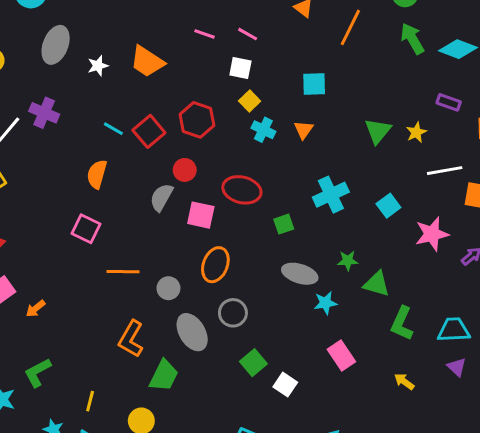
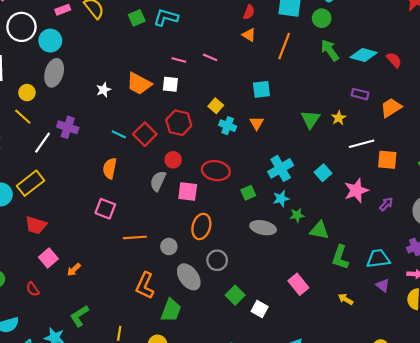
gray ellipse: (56, 45) -> (54, 73), moved
white square: (240, 68) -> (170, 84), moved
cyan star: (325, 303) -> (281, 199), moved

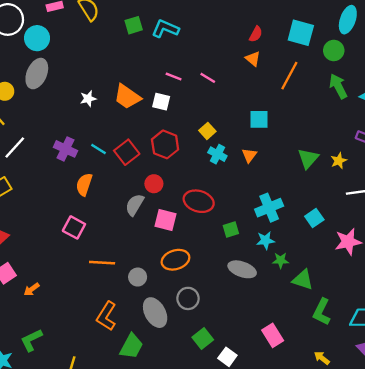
purple cross: (68, 127) -> (66, 149), moved
orange ellipse: (201, 226) -> (175, 260), turned 50

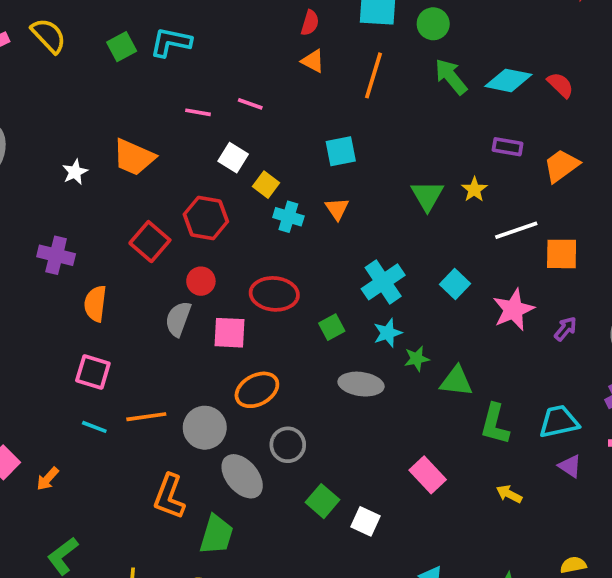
white square: (161, 102) -> (233, 158), moved, turned 30
cyan line: (99, 149) -> (94, 427), moved
gray circle: (138, 277) -> (205, 428), size x1.5

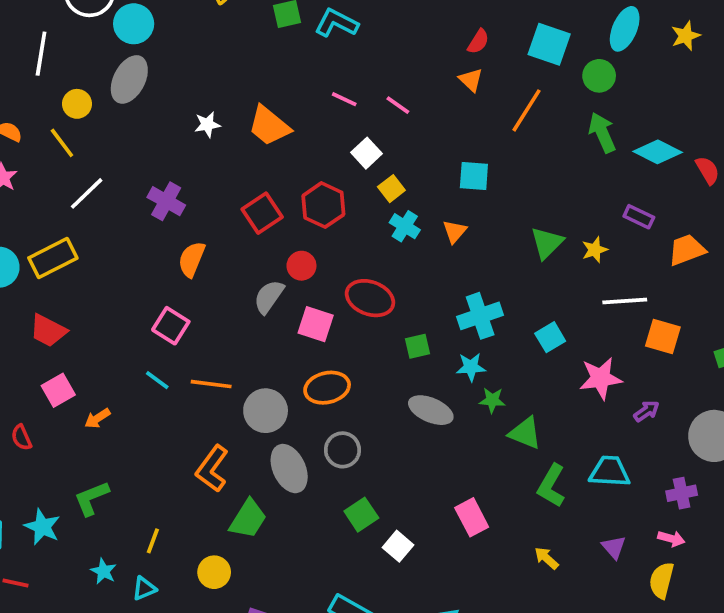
cyan trapezoid: (559, 422) -> (610, 472), moved

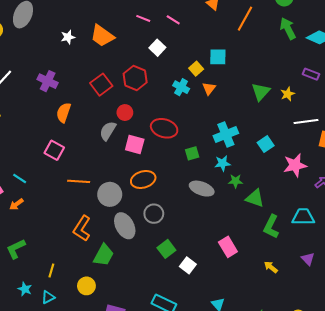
yellow square: (391, 189) -> (196, 69), moved
cyan line: (157, 380) -> (20, 178), moved

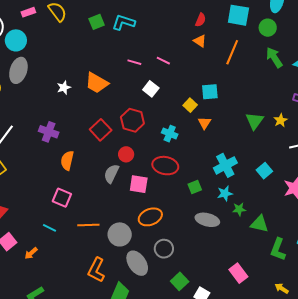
cyan cross: (181, 87) -> (170, 134), moved
cyan line: (20, 178) -> (49, 228), moved

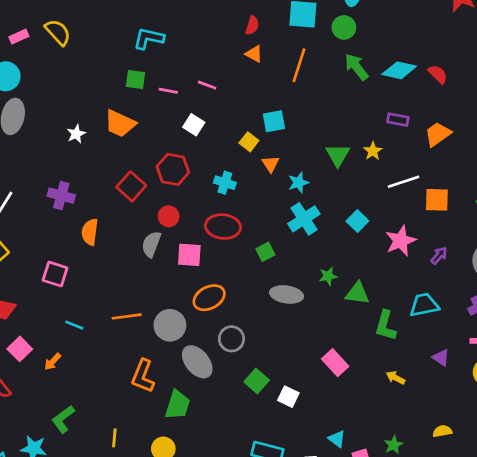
green square: (97, 22) -> (136, 79), moved, turned 35
cyan star: (225, 193) -> (299, 183), moved
pink square: (62, 198) -> (55, 274), moved

